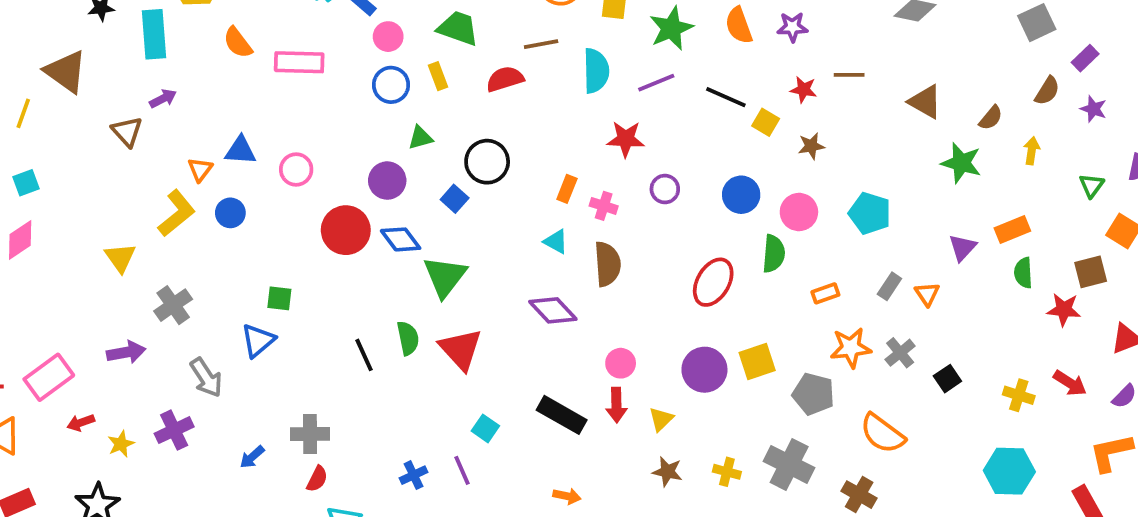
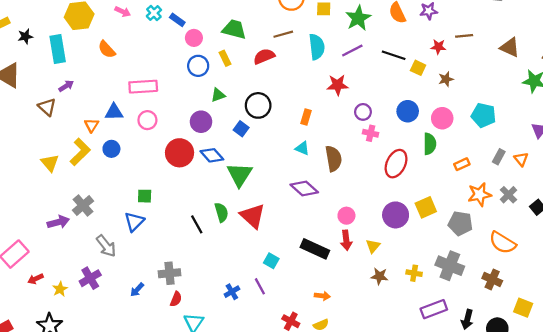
pink rectangle: (299, 62) -> (143, 87), moved
pink cross: (604, 206) -> (371, 133), moved
yellow triangle: (120, 258) -> (50, 163), moved
purple arrow: (126, 352) -> (58, 222), moved

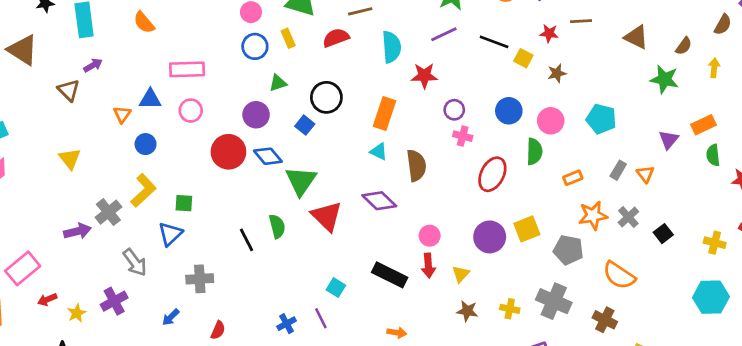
cyan semicircle: (317, 47) -> (391, 47), moved
orange rectangle: (306, 117) -> (384, 114), size x1.6
yellow L-shape: (80, 152) -> (144, 190), moved
red triangle: (253, 216) -> (327, 216), moved
gray cross: (170, 273) -> (200, 279), moved

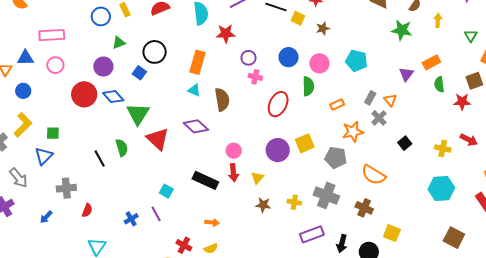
gray cross: (628, 217) -> (379, 118), moved
red semicircle: (218, 330) -> (87, 210), moved

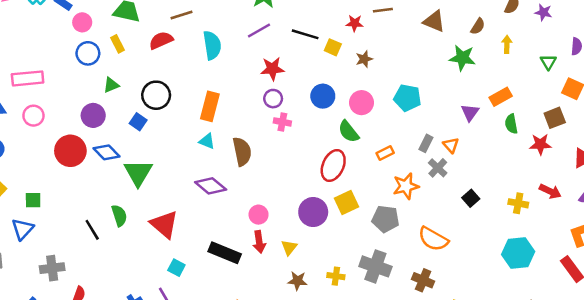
red star: (226, 34) -> (272, 69), moved
green semicircle: (308, 86) -> (349, 132), turned 144
red ellipse: (278, 104) -> (333, 165), moved
red triangle: (158, 139) -> (164, 224), moved

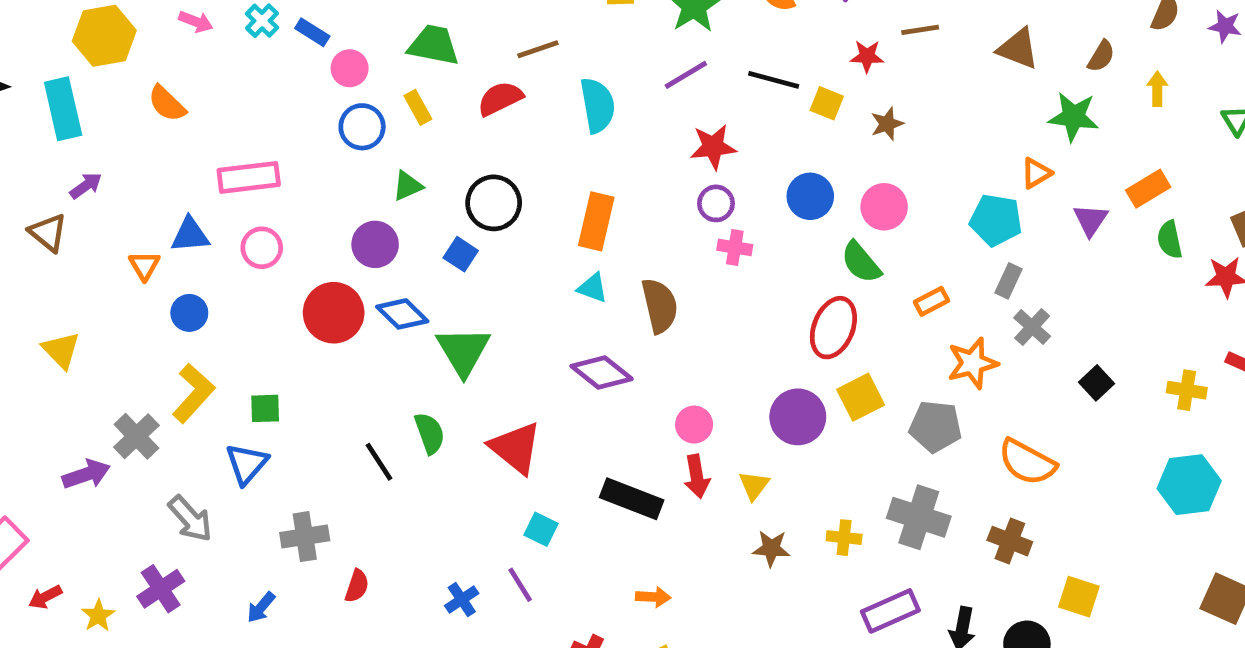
cyan pentagon: (407, 98) -> (996, 220), moved
orange triangle: (451, 145) -> (1036, 173), moved, turned 42

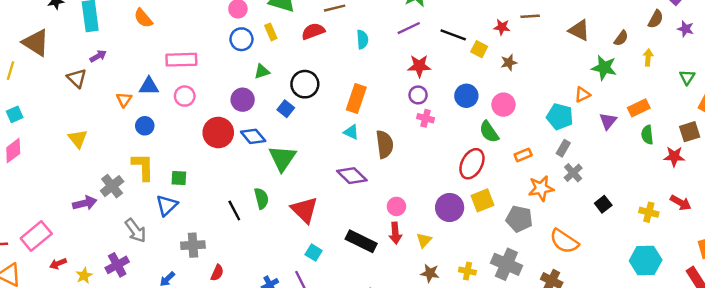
cyan semicircle: (597, 105) -> (362, 39), size x0.7
yellow L-shape: (193, 393) -> (143, 167), turned -48

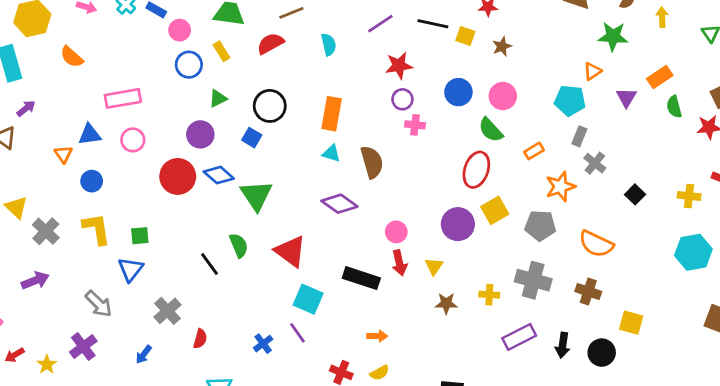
gray cross: (112, 186) -> (46, 231), moved
gray cross: (193, 245) -> (167, 311), turned -30
cyan square: (314, 253) -> (308, 299), size x1.5

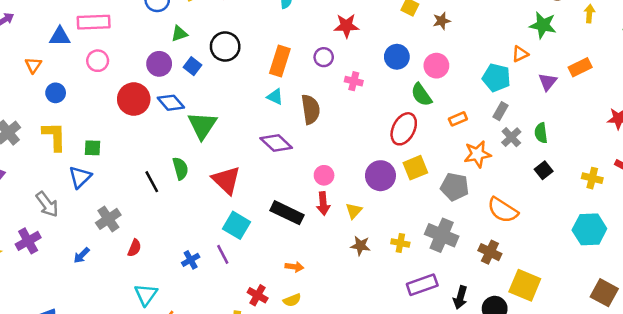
purple circle: (402, 99) -> (324, 57), moved
green semicircle: (674, 107) -> (541, 133), moved
blue triangle: (90, 134) -> (60, 36), moved
blue square: (252, 138) -> (192, 66), moved
yellow square: (631, 323) -> (525, 285), size x1.4

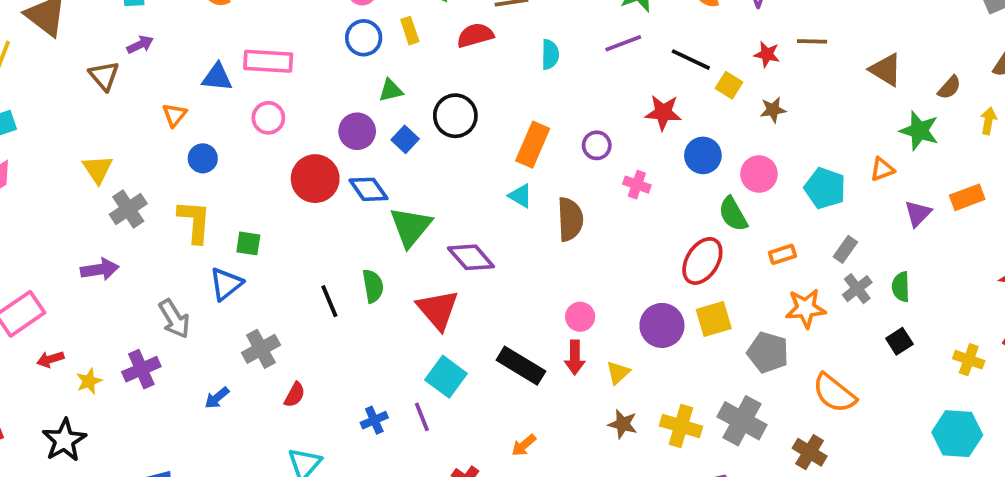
red star: (346, 26) -> (663, 113), moved
cyan pentagon: (496, 78) -> (825, 188), moved
purple diamond: (276, 143) -> (471, 257), moved
yellow cross: (400, 243) -> (681, 426), size x1.5
orange arrow: (294, 267) -> (524, 445), turned 126

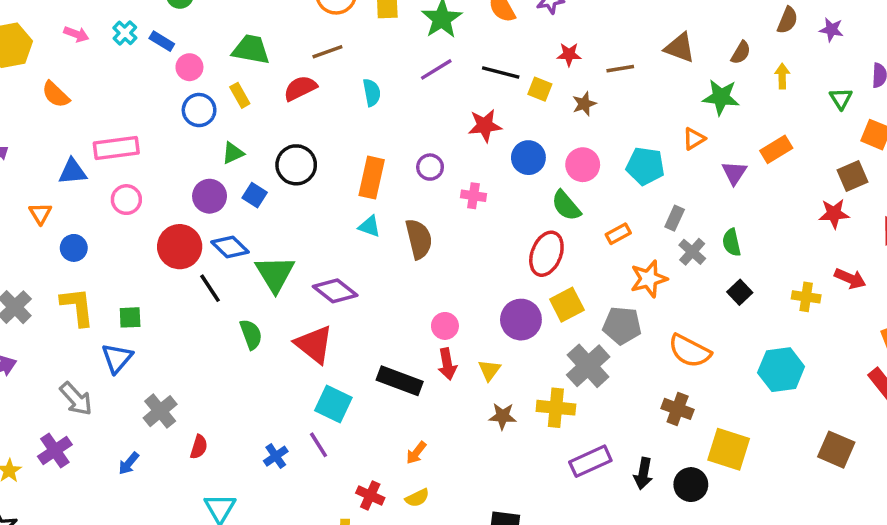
brown line: (812, 41) -> (620, 69), moved
black line: (329, 301) -> (210, 288), moved
gray cross: (742, 421) -> (588, 366), moved, turned 30
cyan hexagon: (957, 434) -> (781, 370), moved

